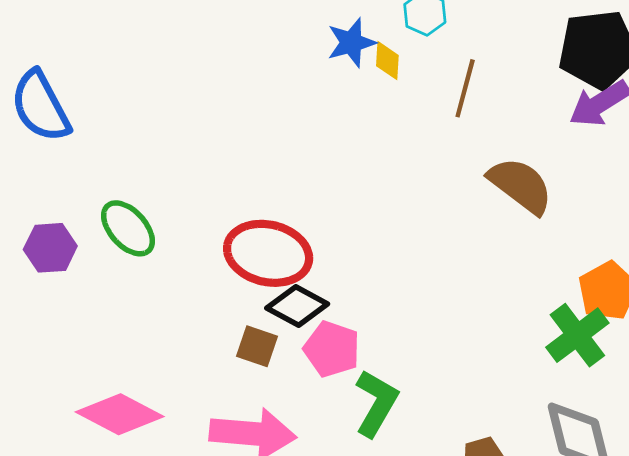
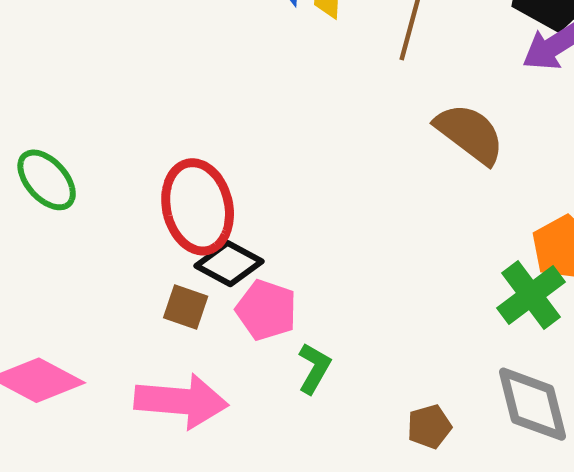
red ellipse: (268, 253) -> (198, 207), turned 64
green L-shape: (376, 403) -> (314, 368), size x0.7

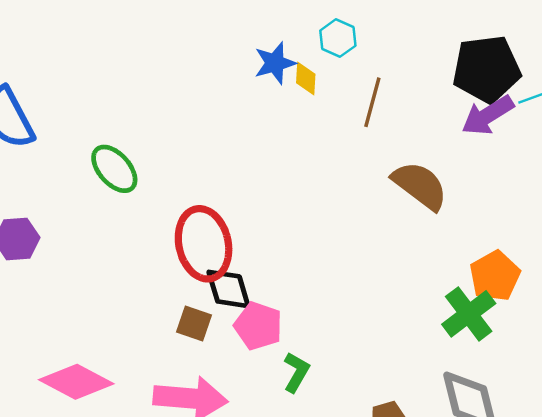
green ellipse: (47, 180) -> (114, 169), moved
black diamond: (229, 264) -> (228, 289), turned 45

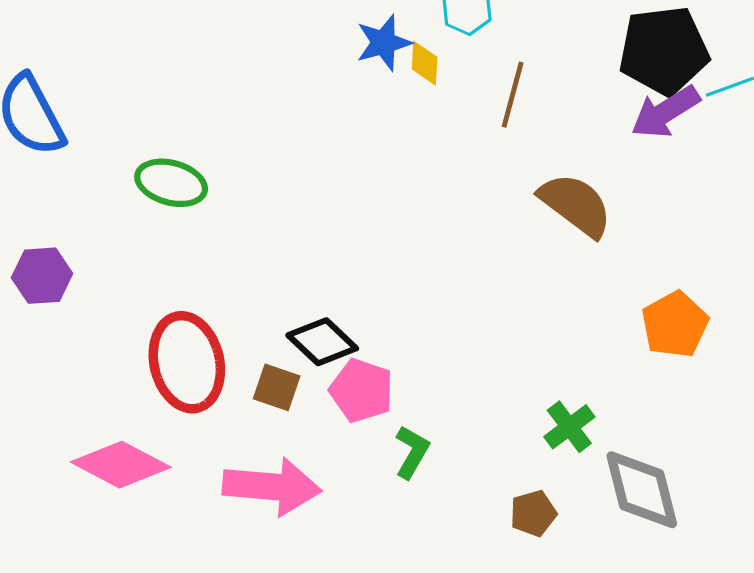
green ellipse: (114, 169) -> (171, 183), turned -33
red ellipse: (204, 244) -> (187, 362), moved
black diamond: (228, 289) -> (322, 342), turned -30
green cross: (469, 314) -> (569, 427), moved, size x0.7

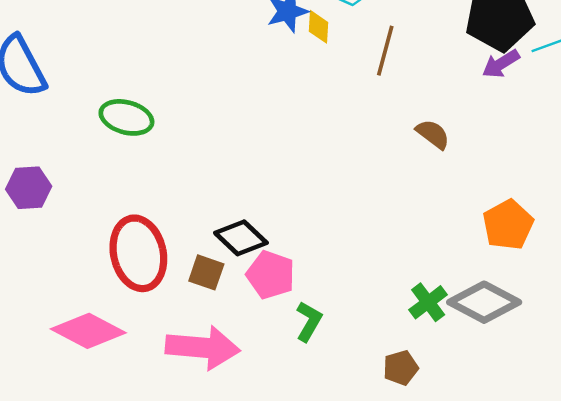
purple arrow: (665, 112) -> (501, 64), size x0.7
brown semicircle: (576, 205) -> (433, 134), size x0.6
gray diamond: (642, 490) -> (484, 302), moved, turned -48

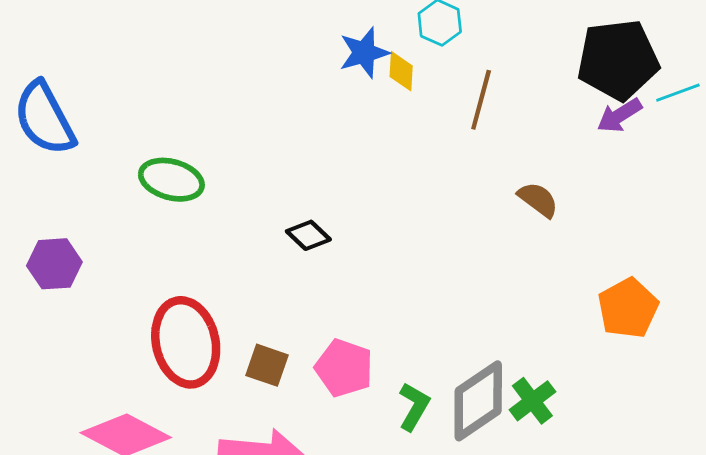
black diamond: (241, 238) -> (308, 235), moved, size x0.7
gray diamond: (484, 302) -> (478, 401), moved, turned -62
green L-shape: (309, 321) -> (414, 407), moved

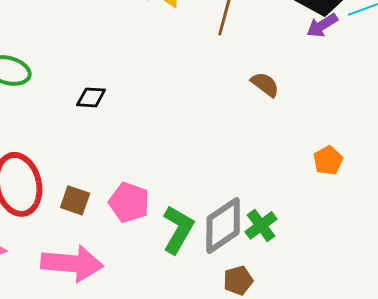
black diamond: (308, 235) -> (91, 97), moved, turned -40
orange pentagon: (628, 308) -> (328, 160), size x0.7
green L-shape: (414, 407) -> (178, 229), size x1.4

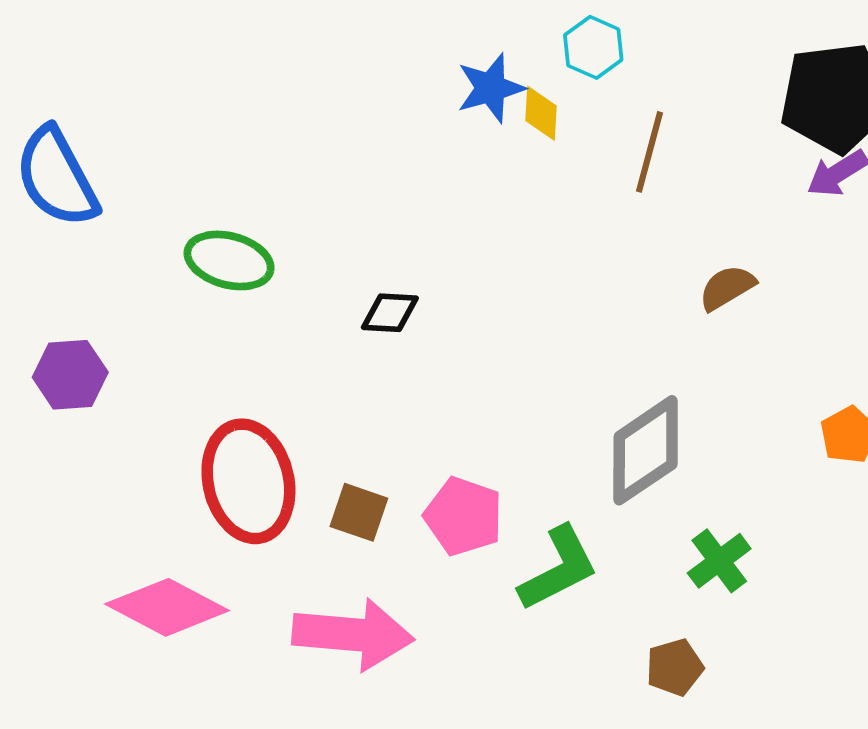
brown semicircle: (265, 84) -> (727, 288), turned -68
gray diamond: (223, 225) -> (646, 450), moved
green L-shape: (178, 229) -> (558, 569), turned 33

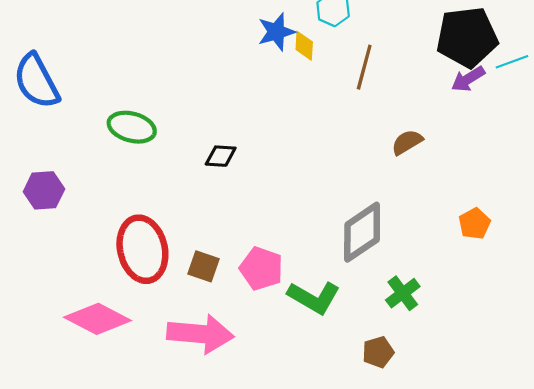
green L-shape: (558, 569) -> (314, 297), turned 57

